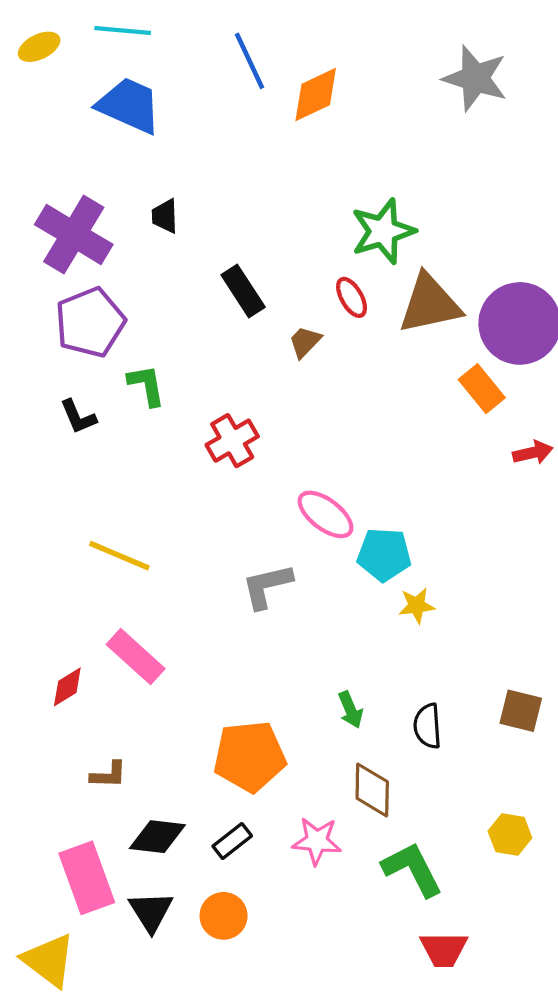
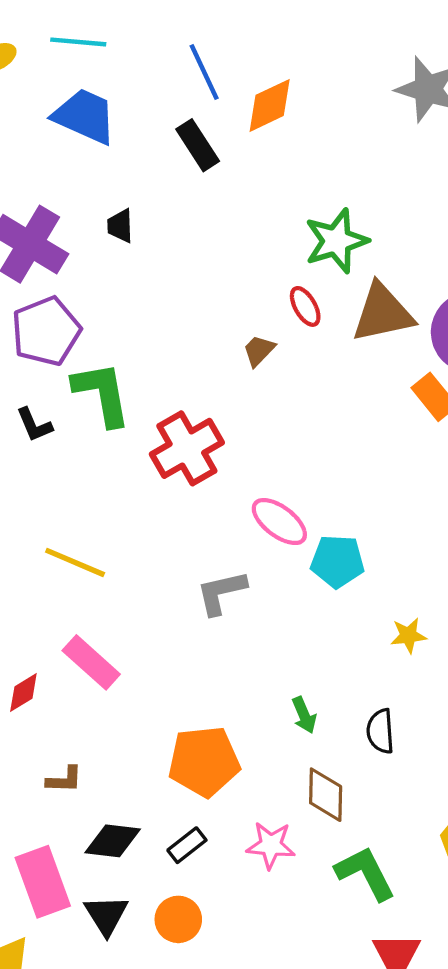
black rectangle: (243, 291) -> (198, 145), moved
green L-shape: (146, 385) -> (102, 394), size x1.6
red cross: (232, 441) -> (187, 448), size x1.4
yellow star: (417, 606) -> (408, 636), moved

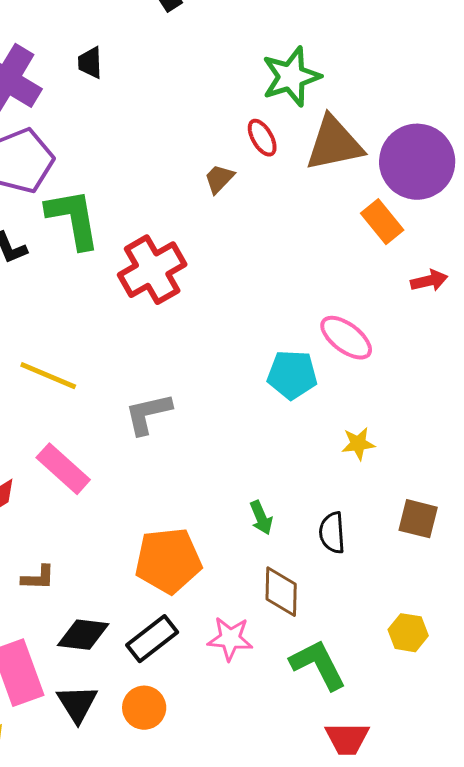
pink ellipse: (279, 522) -> (346, 338), moved
gray L-shape: (221, 592) -> (148, 414), moved
black rectangle: (187, 845) -> (152, 639), size x1.4

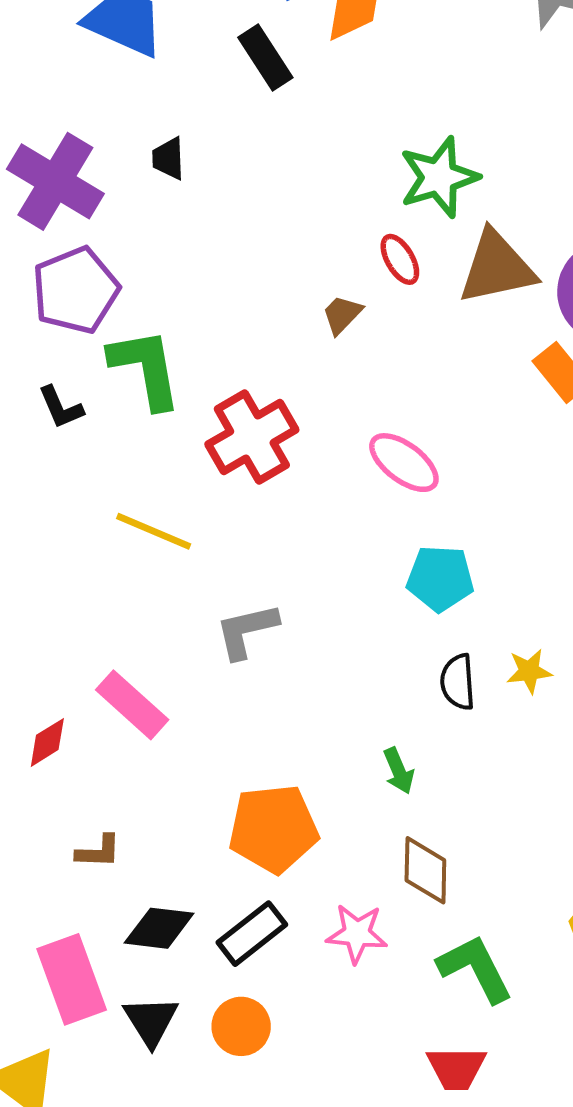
pink ellipse: (346, 338) -> (404, 463), moved
yellow line: (48, 376) -> (154, 531), moved
black semicircle: (332, 533) -> (458, 682), moved
red trapezoid: (347, 739) -> (456, 1068), moved

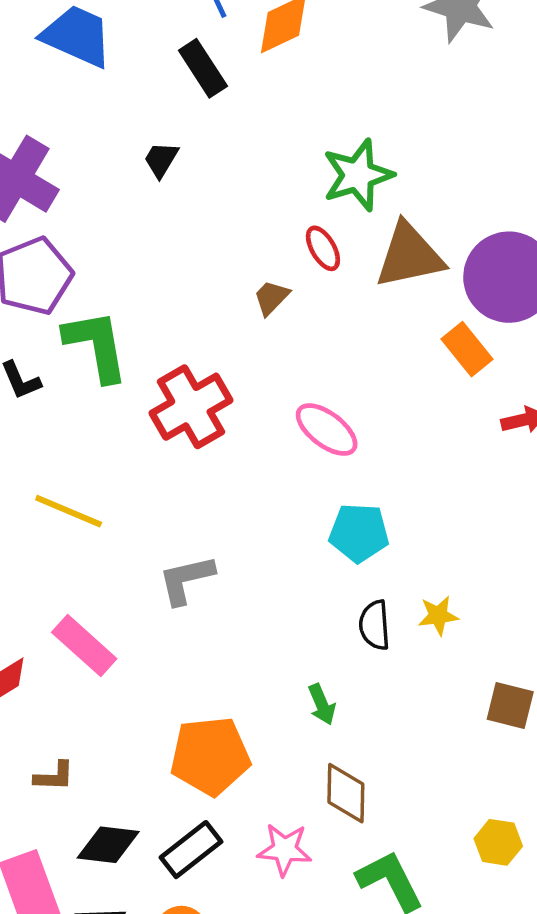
black trapezoid: (168, 158) -> (161, 160), moved, turned 33
yellow line: (154, 531) -> (69, 511), moved

